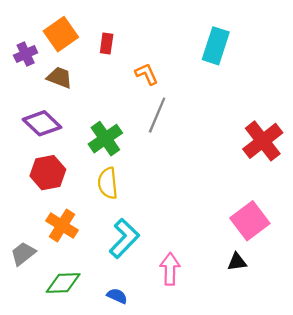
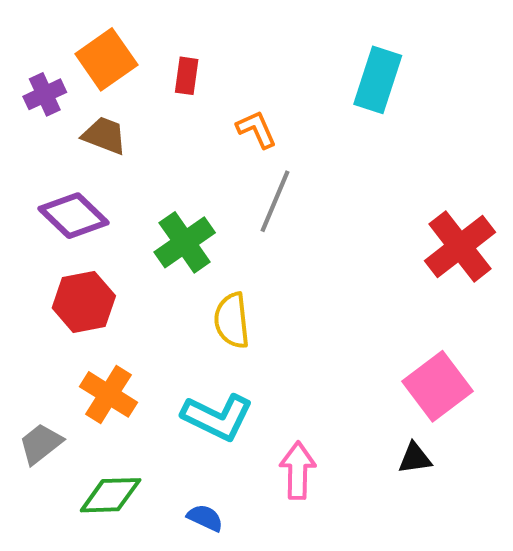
yellow semicircle: (108, 183) -> (232, 320), moved
cyan L-shape: (124, 238) -> (217, 417), turned 72

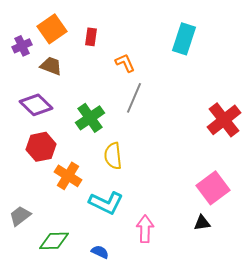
orange cross: (108, 394) -> (68, 176), moved

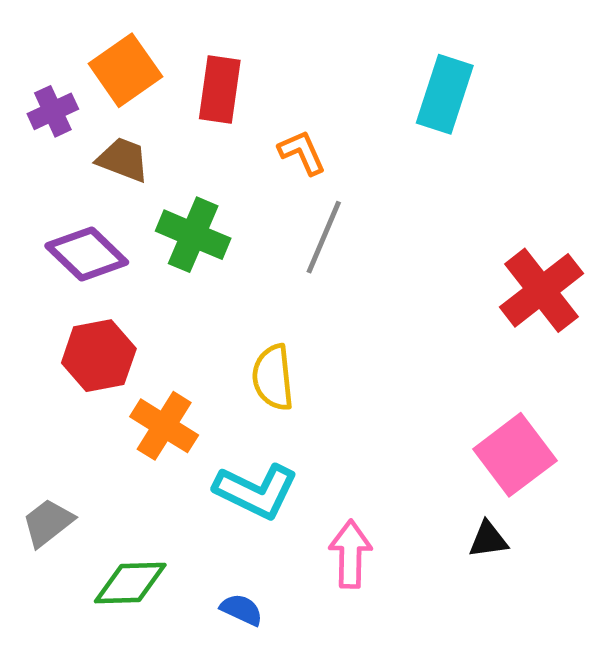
red rectangle: (91, 37) -> (220, 90), size x1.5
green cross: (90, 118) -> (193, 235), moved, turned -32

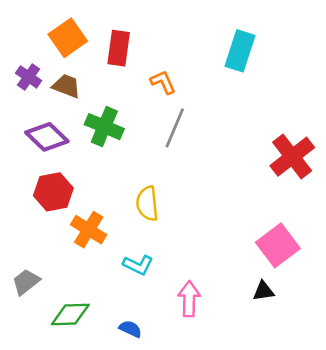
purple cross: (53, 111) -> (29, 77), moved, turned -30
cyan L-shape: (256, 491) -> (138, 265), size x0.7

